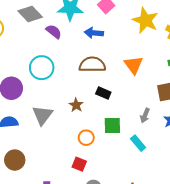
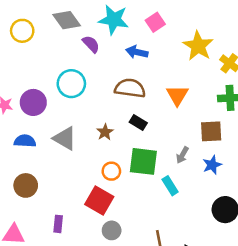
gray triangle: (42, 115) -> (65, 138), turned -45
green square: (112, 126) -> (143, 161), size x1.4
red square: (79, 164) -> (99, 201), size x1.6

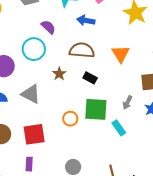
purple semicircle: (91, 44) -> (48, 27), moved
brown star: (105, 132) -> (59, 74), moved
red square: (99, 201) -> (34, 134), moved, turned -35

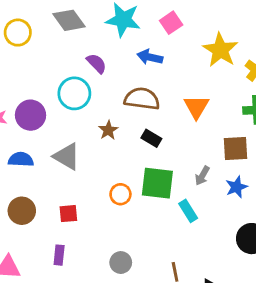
red square: (34, 134) -> (68, 214), size x0.6

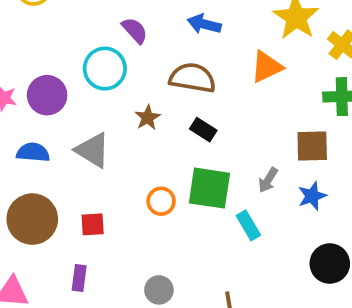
orange triangle: (196, 107) -> (266, 67), moved, turned 32
brown circle: (22, 211) -> (32, 219), size x1.4

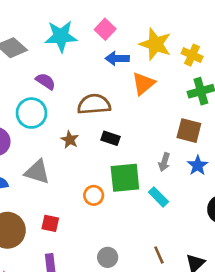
blue arrow: (204, 24) -> (117, 58), moved
brown square: (312, 146) -> (189, 131), turned 30
red square: (93, 224) -> (50, 223), turned 30

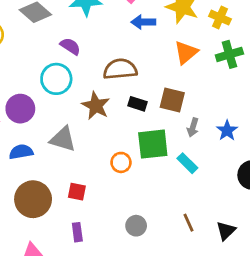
orange triangle: (143, 84) -> (186, 52), moved
brown square: (189, 131) -> (172, 100), moved
brown star: (70, 140) -> (96, 106), size x1.5

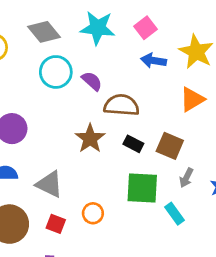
purple semicircle: (70, 46) -> (92, 81), moved
cyan circle: (56, 79) -> (56, 72), moved
gray triangle: (63, 139) -> (50, 184), moved
orange circle: (121, 162) -> (93, 213), moved

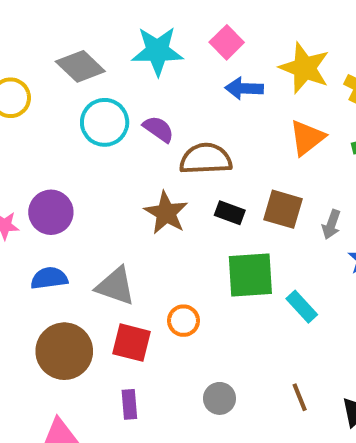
gray arrow: (186, 178) -> (331, 224), moved
red square: (56, 224) -> (132, 343), size x1.4

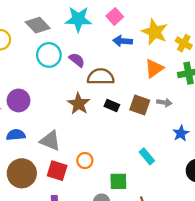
gray arrow: (331, 224) -> (164, 102), moved, turned -104
green square: (250, 275) -> (118, 181), moved, size x0.7

